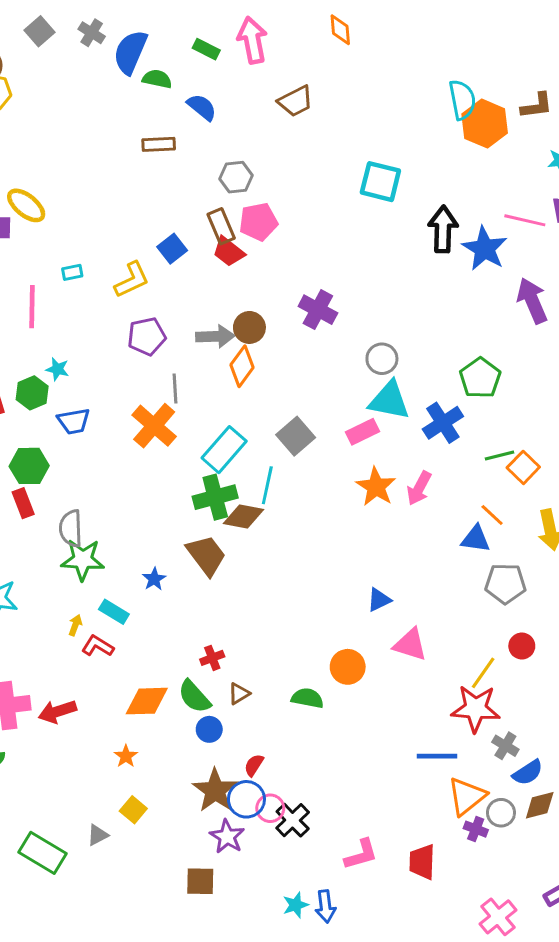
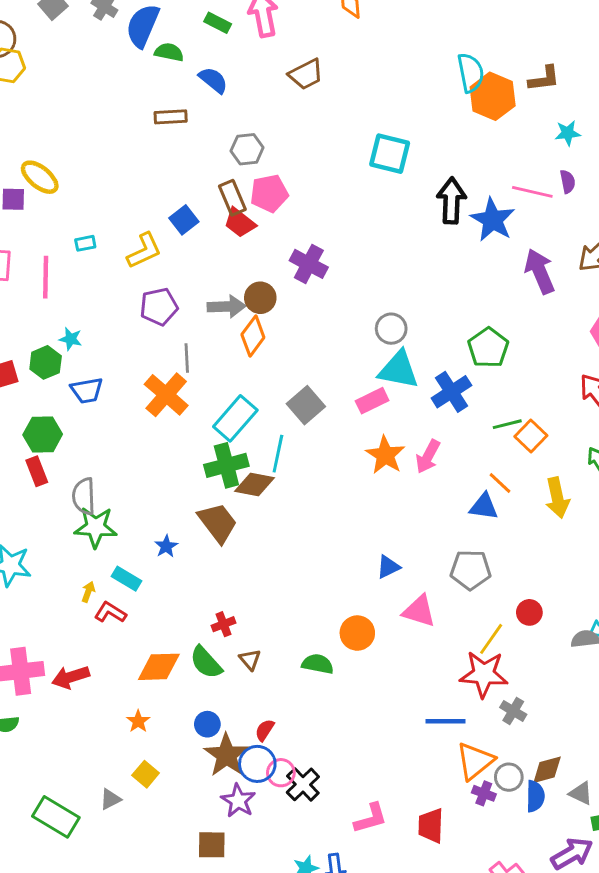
purple cross: (318, 310) -> (309, 264), moved
gray pentagon: (505, 583) -> (471, 570), moved
brown triangle: (239, 694) -> (250, 659), turned -40
blue circle: (209, 729) -> (207, 724), moved
blue semicircle: (528, 773) -> (535, 796), moved, turned -56

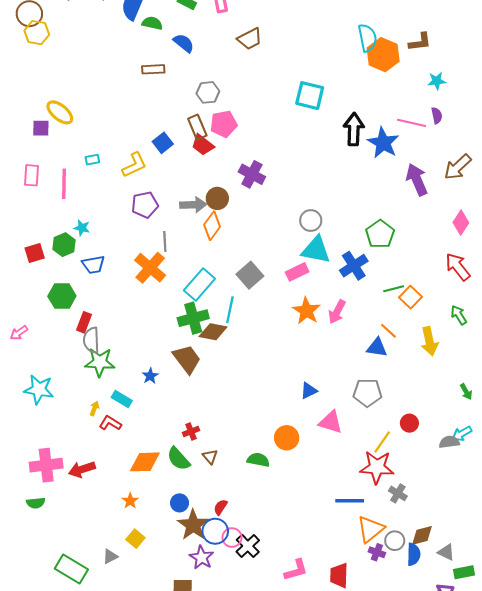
red rectangle: (37, 471) -> (84, 322), moved, turned 42

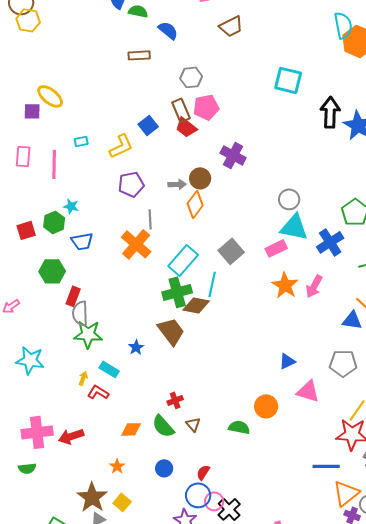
gray arrow: (193, 205) -> (177, 184), size x0.7
orange diamond: (145, 462) -> (131, 429), size x0.7
brown star: (193, 525) -> (92, 497), moved

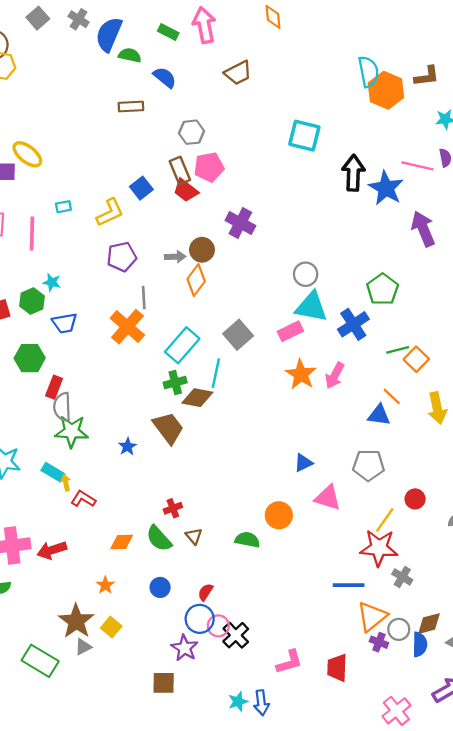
green cross: (177, 292) -> (175, 383), size x0.7
cyan rectangle: (109, 369) -> (53, 472), moved
yellow arrow: (83, 378) -> (66, 483), turned -32

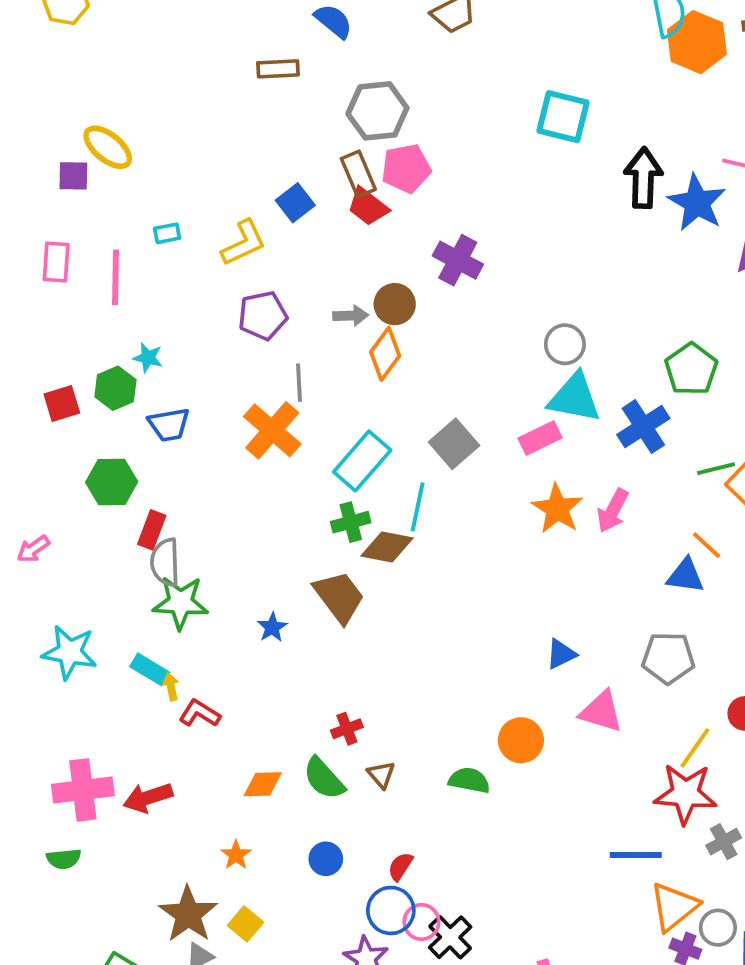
gray hexagon: (191, 132) -> (377, 111), size x1.4
gray cross: (402, 577) -> (724, 842), turned 30

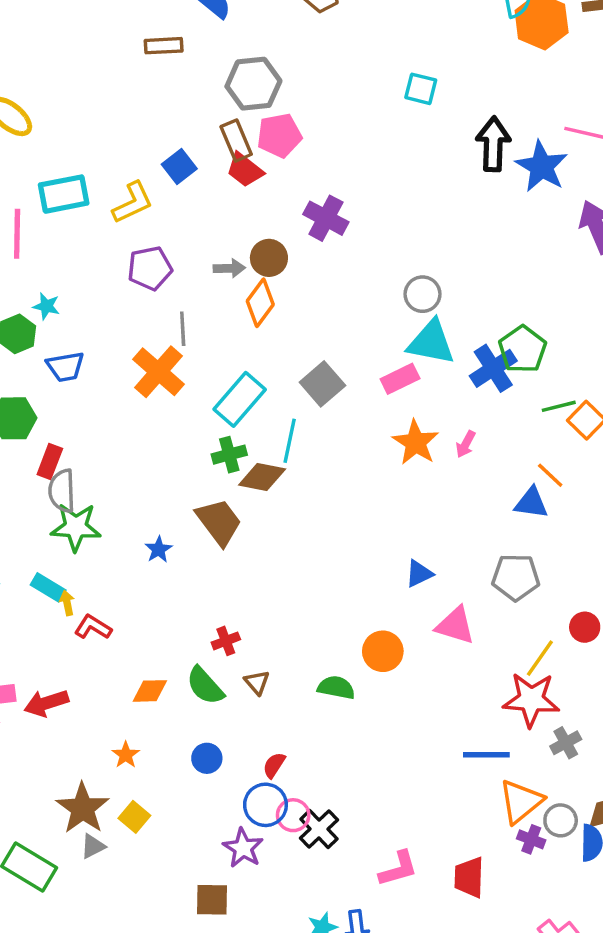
cyan square: (563, 117) -> (421, 89), size x0.7
cyan rectangle: (167, 233) -> (64, 194), size x2.0
green pentagon: (691, 369) -> (523, 349), moved
pink arrow: (613, 511) -> (466, 444), size x0.7

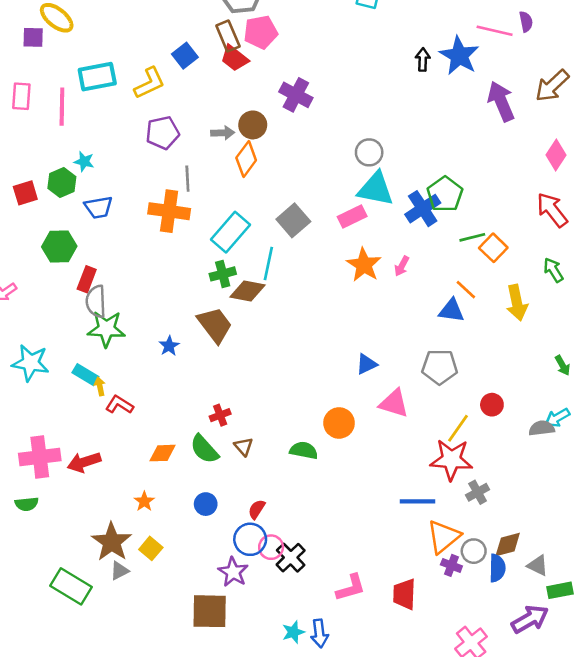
black arrow: (493, 144) -> (423, 60), moved, size x0.6
orange cross: (159, 372) -> (169, 211), turned -33
brown square: (212, 900) -> (210, 611), size x1.4

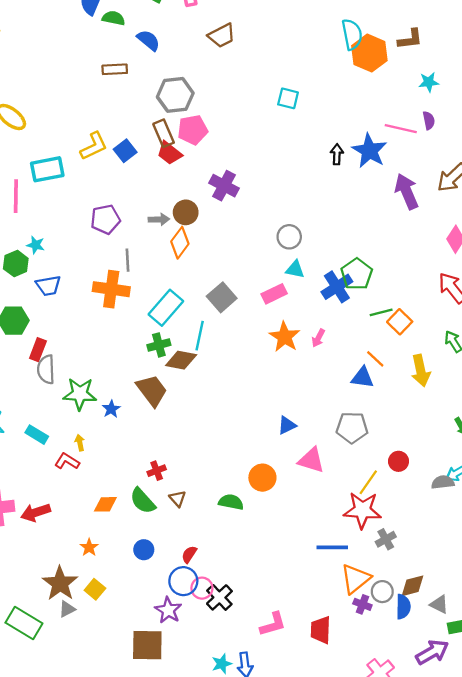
yellow L-shape: (149, 83) -> (94, 146), moved
cyan triangle: (376, 189) -> (295, 269), size x0.6
green star: (106, 329) -> (80, 394), moved
yellow arrow: (100, 386) -> (80, 443), moved

